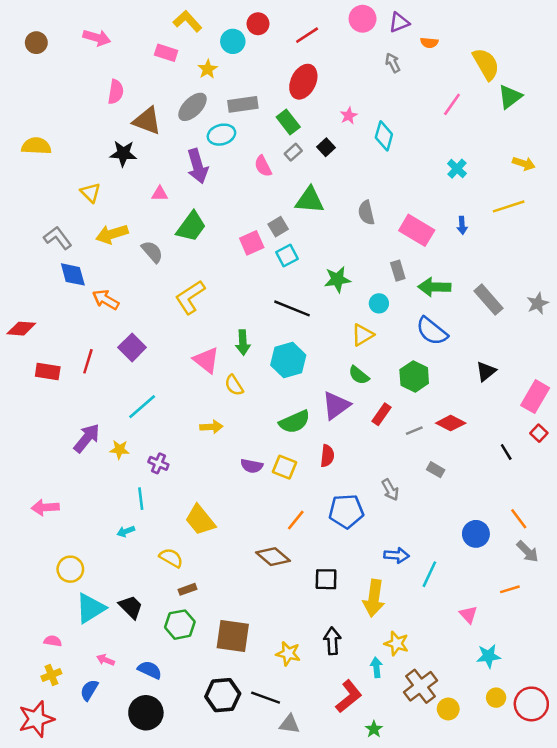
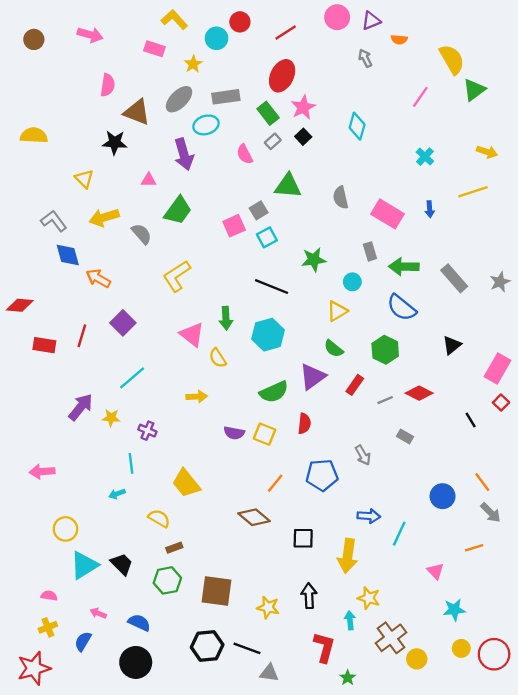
pink star: (349, 116) -> (303, 107), moved, size x1.5
red L-shape: (349, 696) -> (324, 647), turned -36

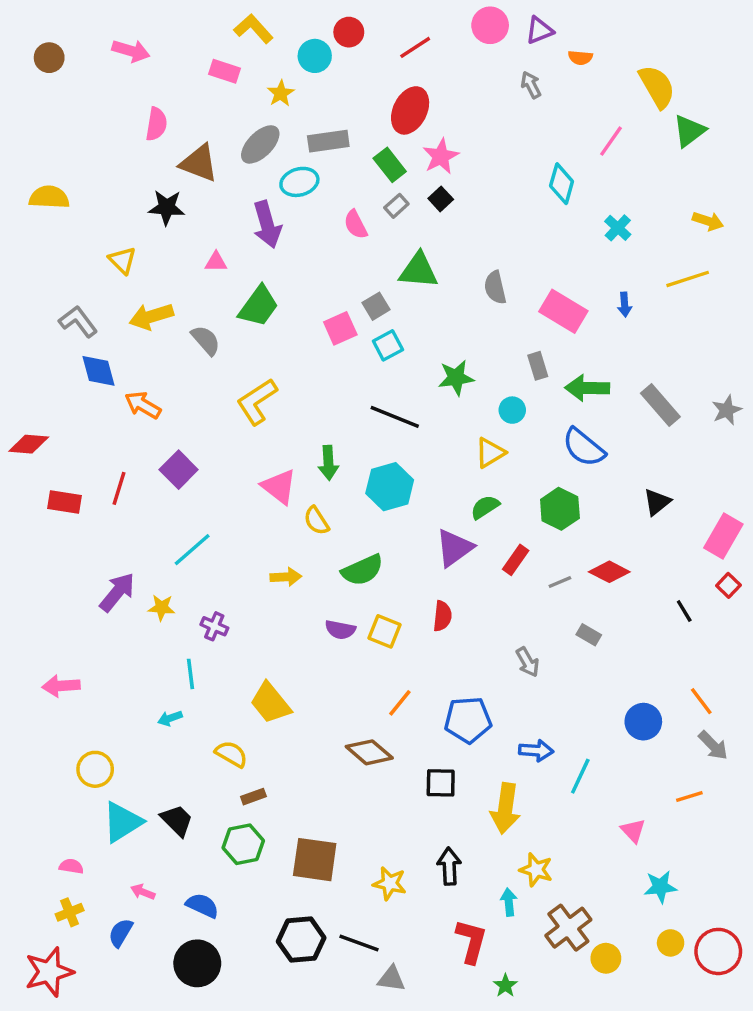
cyan diamond: (357, 126) -> (562, 184), moved
green semicircle: (334, 349) -> (485, 507), turned 108
green semicircle: (274, 392) -> (362, 570), moved
blue pentagon: (322, 475) -> (468, 720), moved

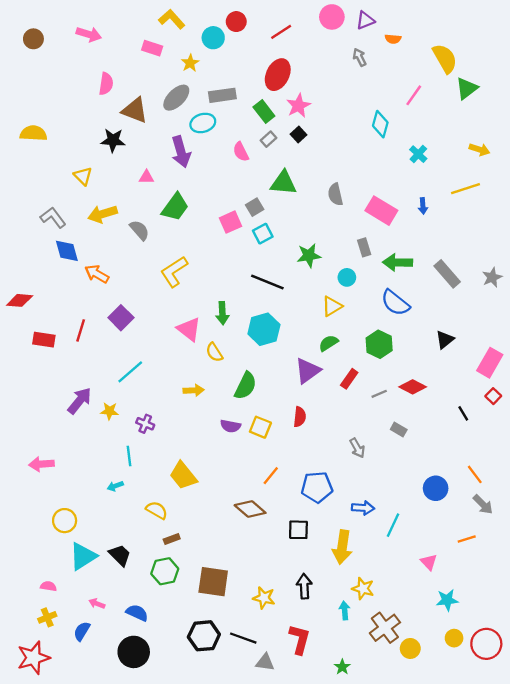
green semicircle: (362, 570) -> (245, 386), turned -40
red L-shape: (471, 941) -> (300, 639), moved

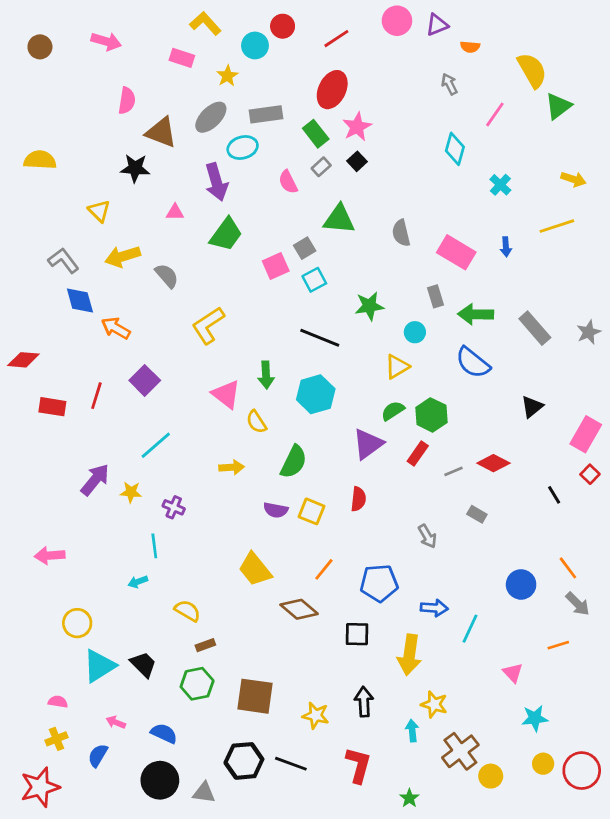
gray arrow: (360, 57) -> (449, 84), moved
green trapezoid: (175, 207) -> (226, 234), moved
green hexagon: (379, 344) -> (431, 415), moved
yellow trapezoid: (183, 476) -> (255, 569), moved
gray triangle: (265, 662) -> (204, 793), moved

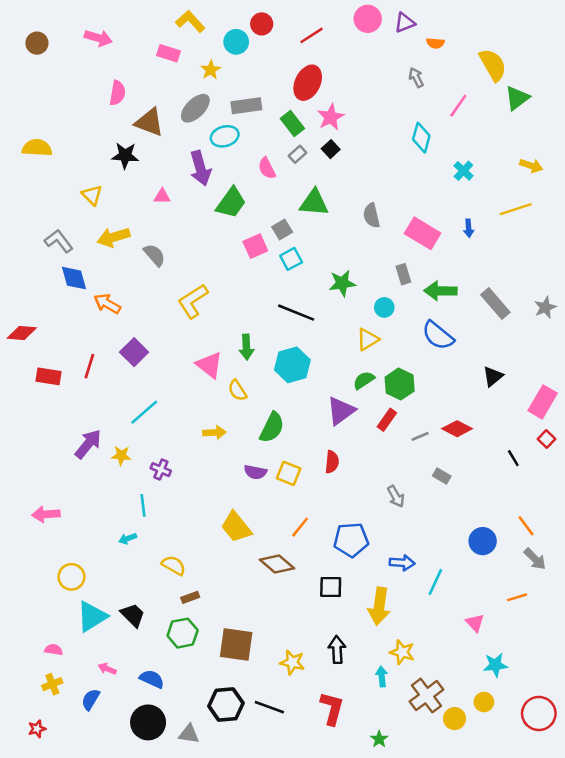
green trapezoid: (226, 234) -> (231, 203), moved
yellow circle: (543, 764) -> (484, 702), moved
red star: (40, 787) -> (37, 729), size x0.5

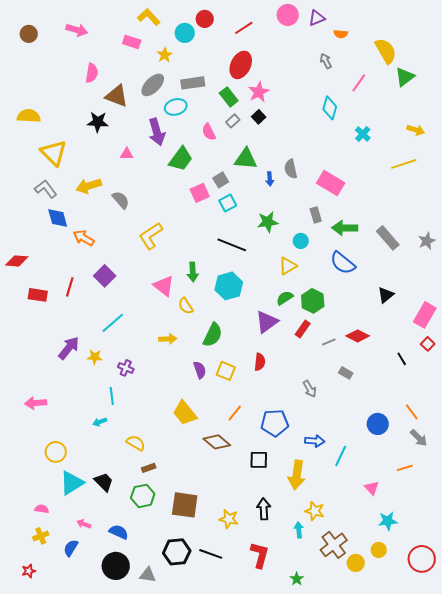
yellow triangle: (92, 195) -> (54, 153), moved, size x1.6
blue arrow: (469, 228) -> (270, 179), moved
purple semicircle: (255, 472) -> (200, 370), turned -120

